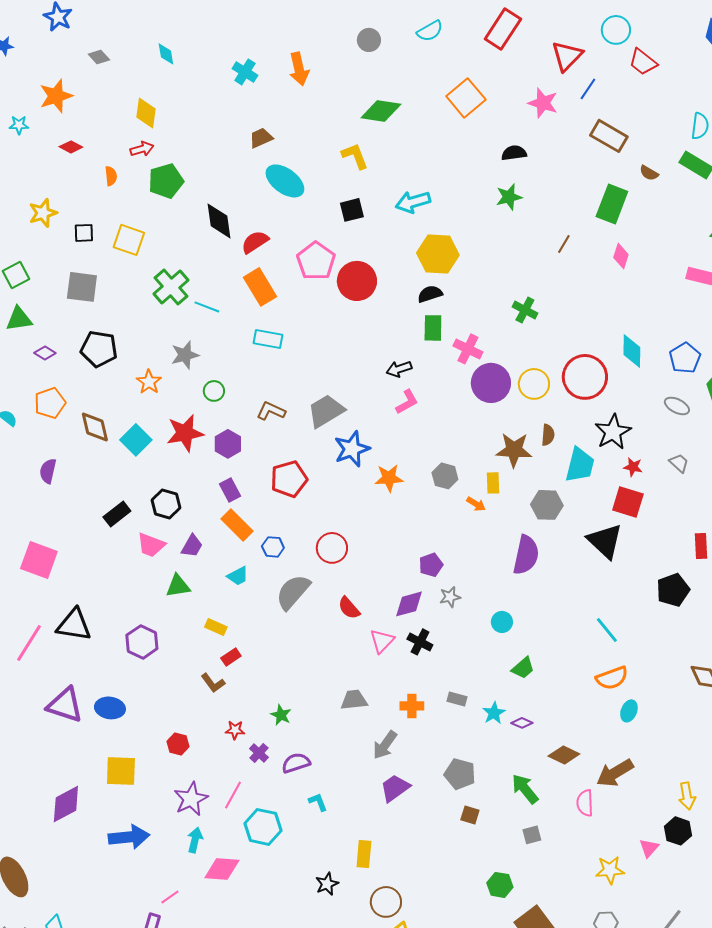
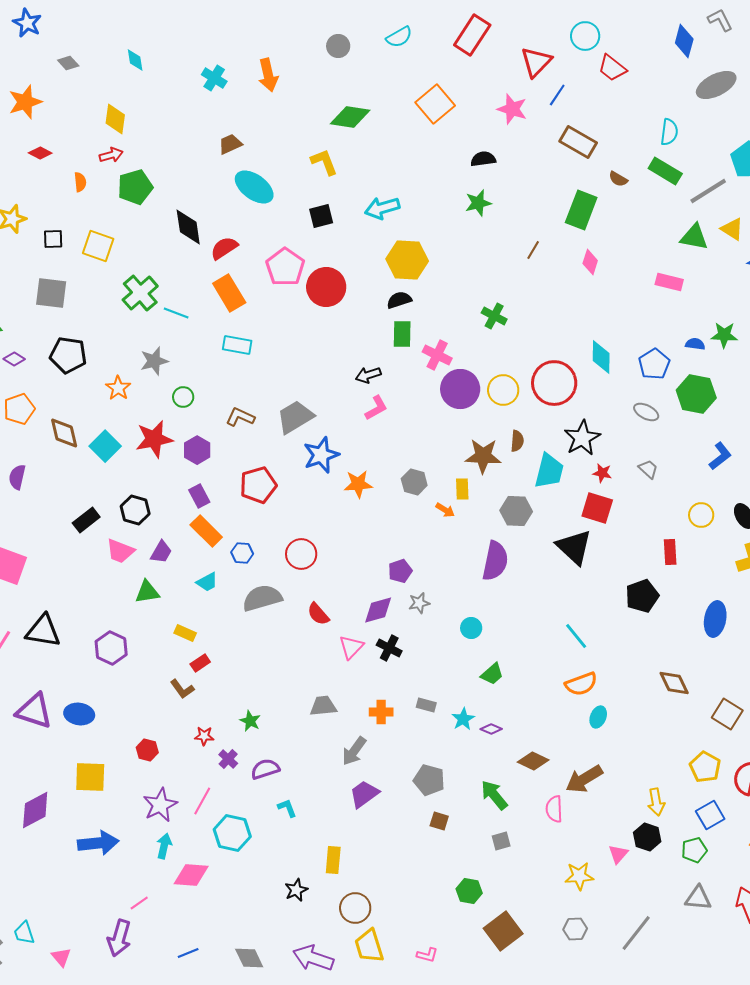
gray semicircle: (293, 592) -> (262, 598), turned 33

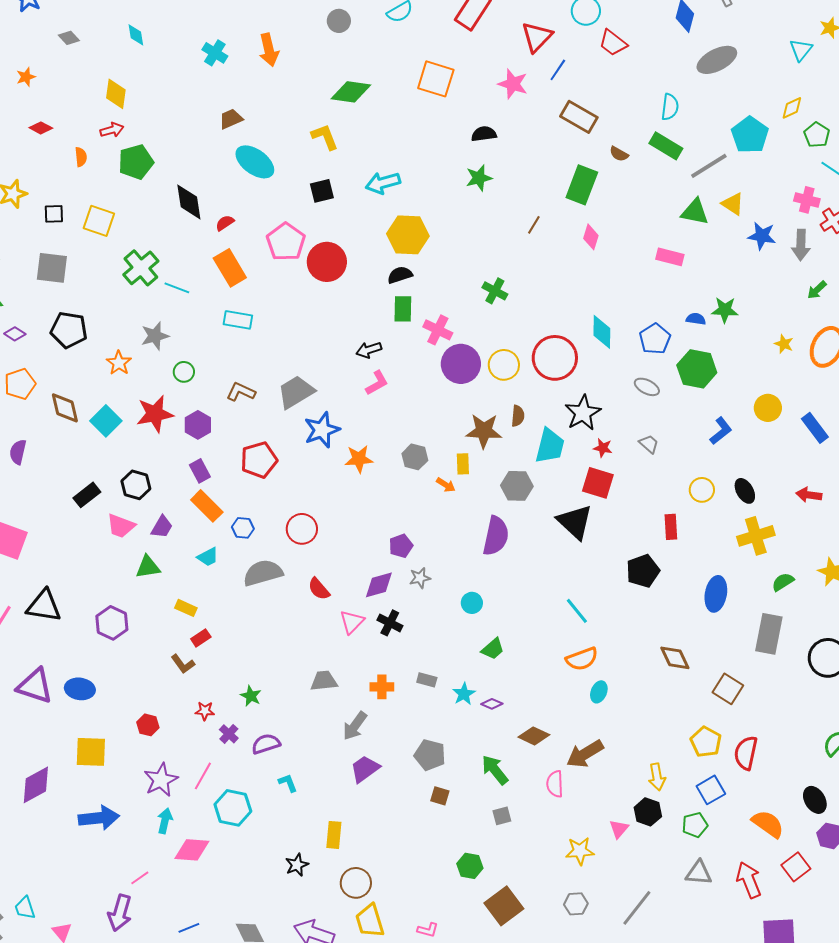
orange star: (25, 102) -> (26, 77), size x0.6
orange square: (435, 104) -> (436, 79), turned -33
red semicircle: (224, 248) -> (225, 223), size x0.7

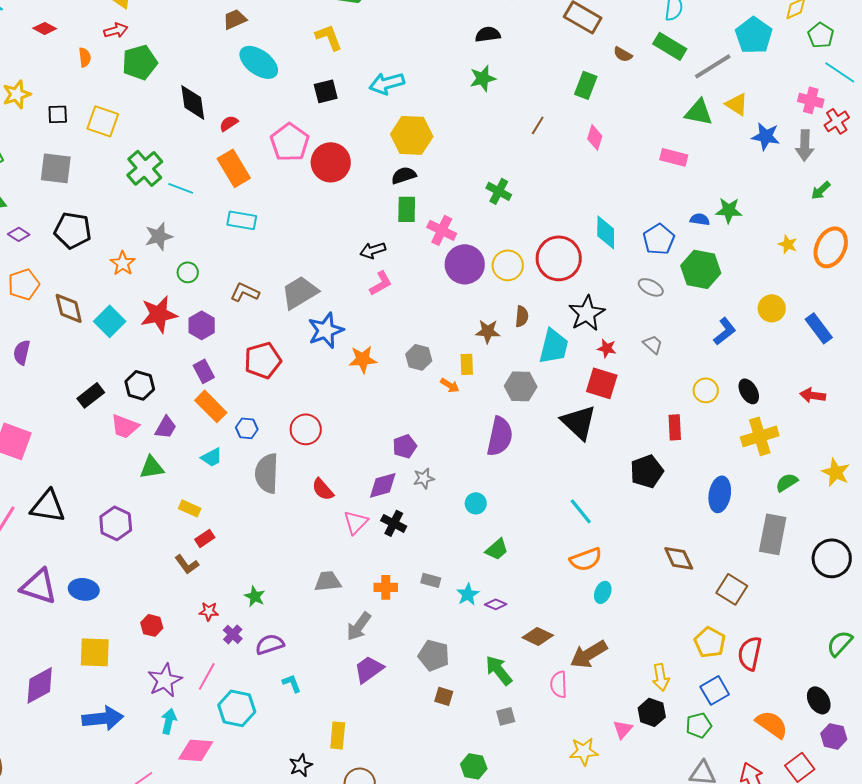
green rectangle: (582, 185) -> (586, 85), size x0.7
brown star: (484, 431) -> (488, 331), size x0.7
gray semicircle: (263, 573) -> (267, 473), turned -72

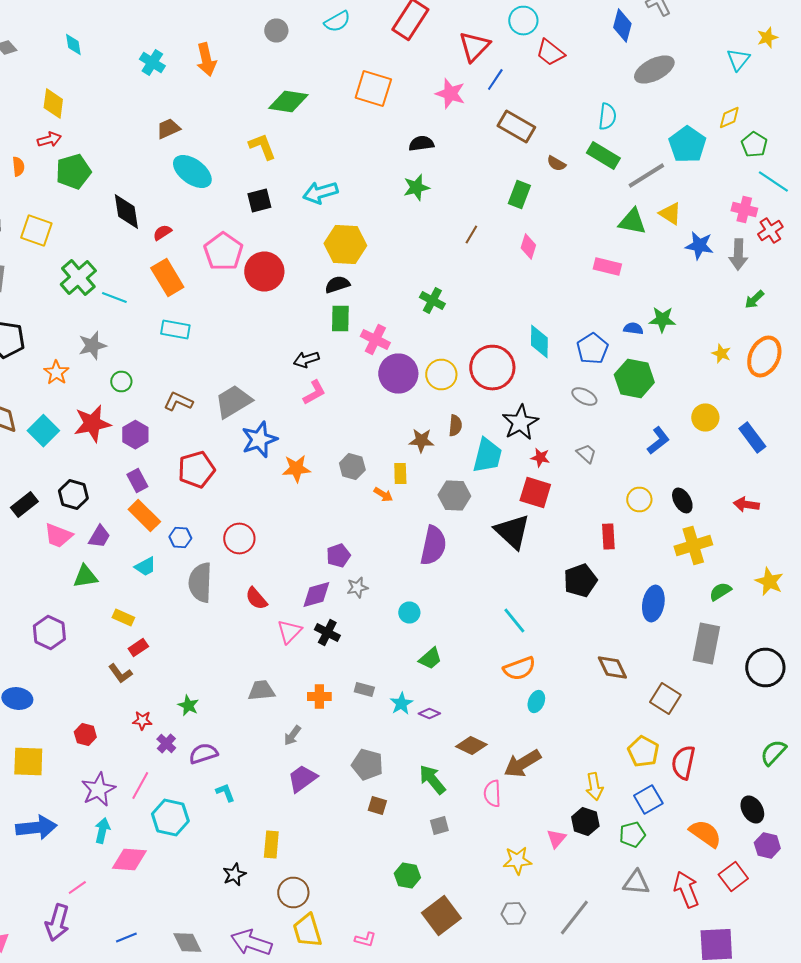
gray arrow: (359, 626) -> (292, 736), size x0.7

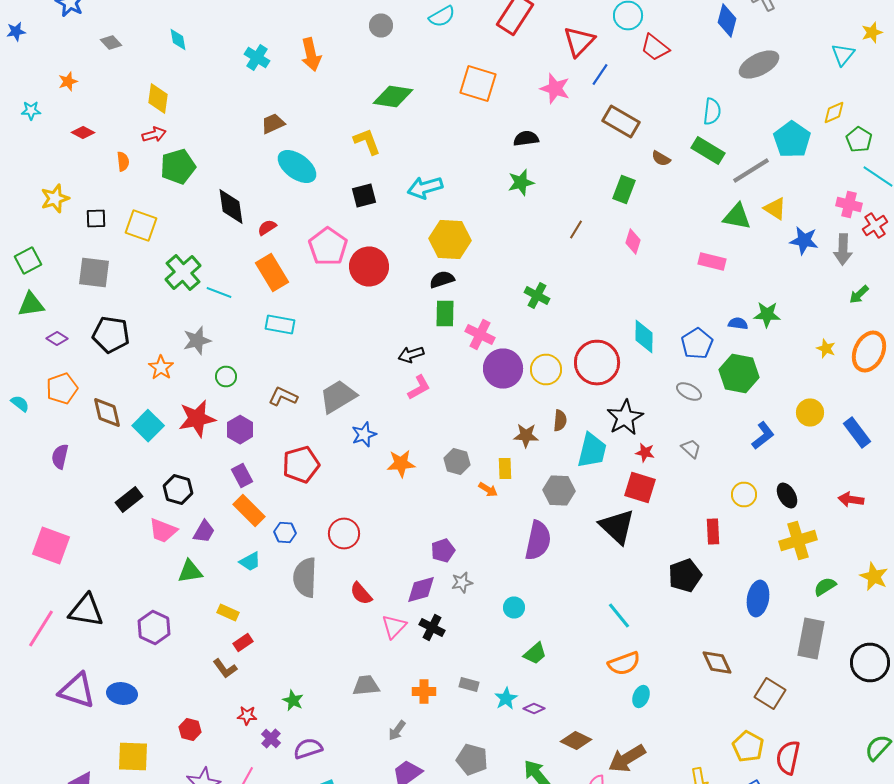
blue star: (259, 440) -> (364, 434), size x0.7

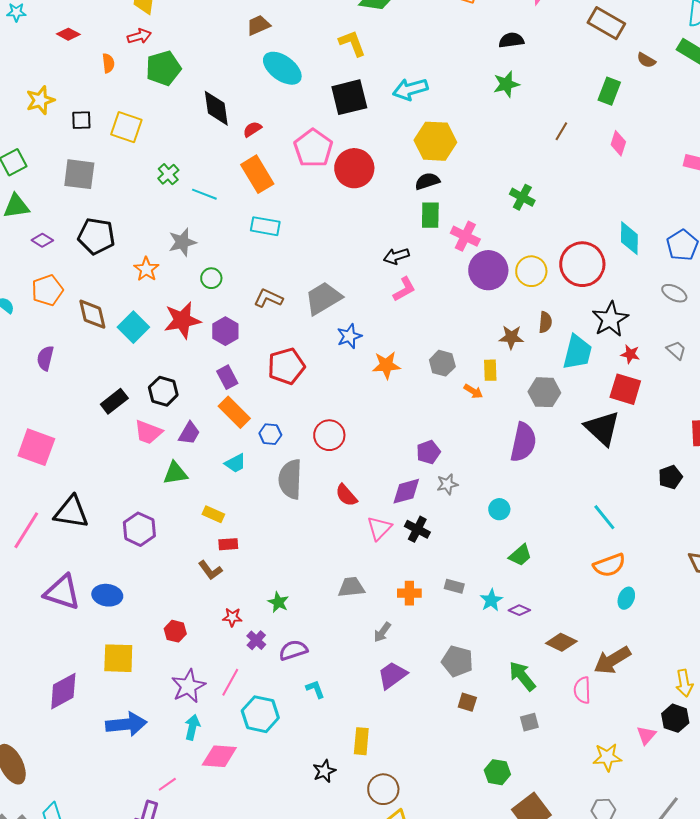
black square: (364, 196) -> (349, 97), size x1.5
green cross: (183, 272) -> (168, 174), size x0.6
black pentagon: (685, 576) -> (670, 477), size x0.7
red rectangle: (243, 642) -> (228, 544), turned 30

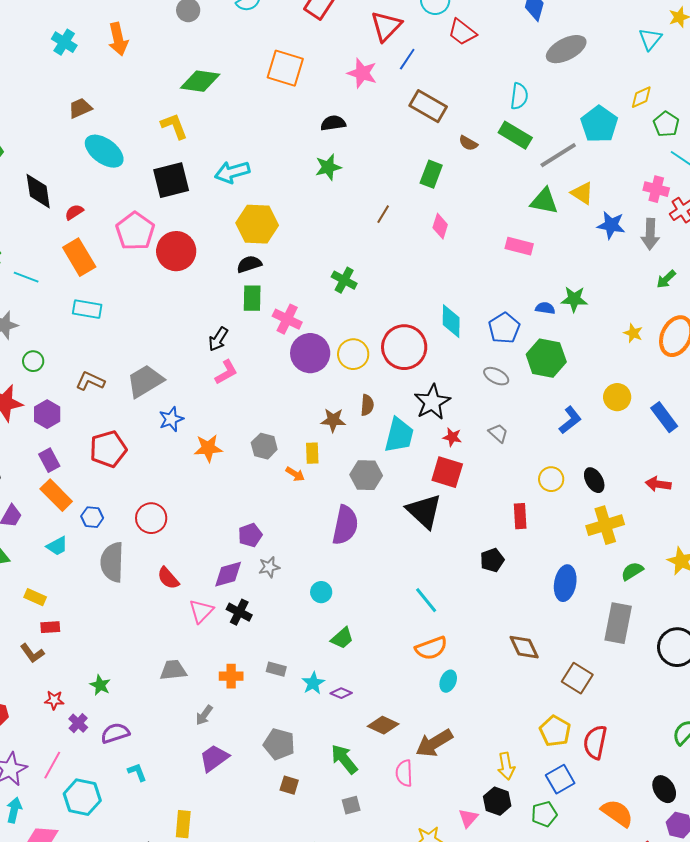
black arrow: (396, 256) -> (218, 339), turned -40

